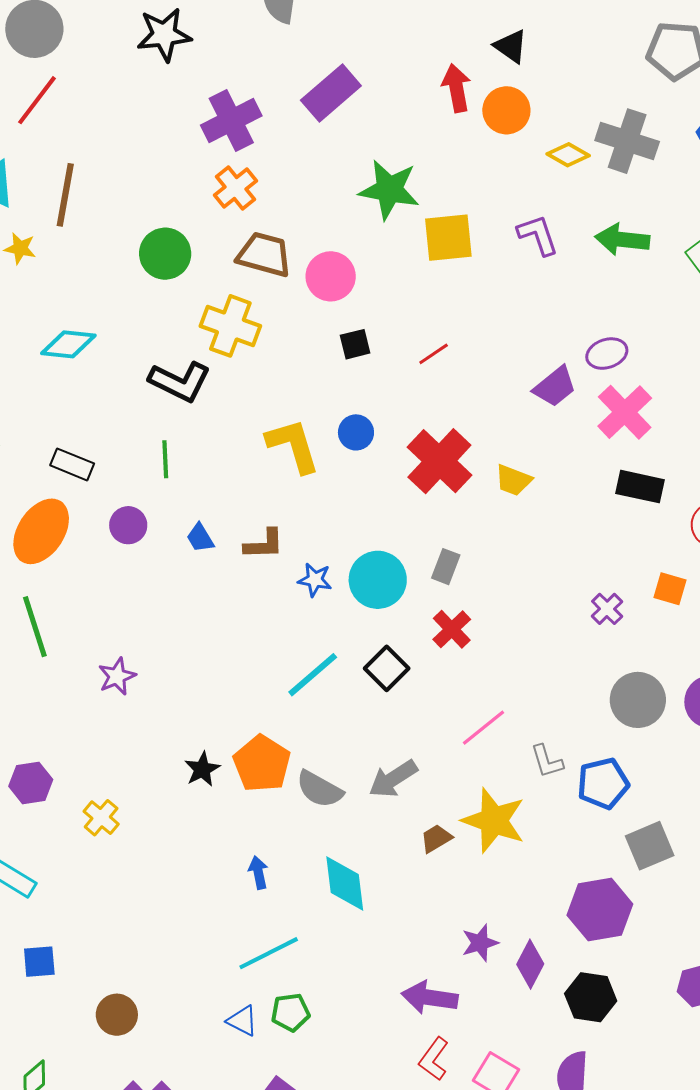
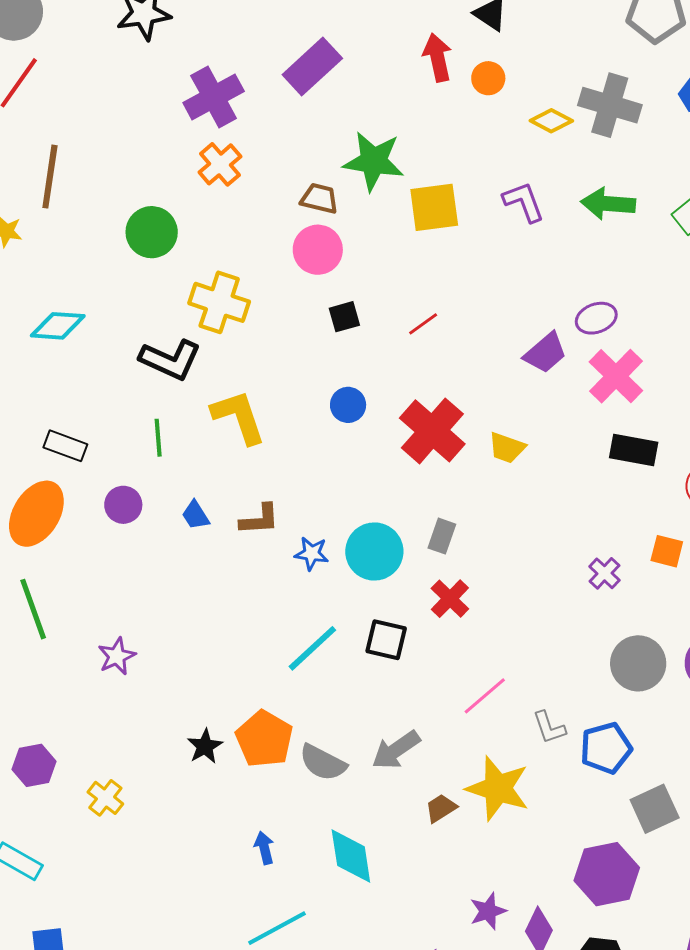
orange circle: (506, 110) -> (488, 78), size x0.7
brown trapezoid: (264, 254) -> (319, 198), moved, size x0.7
yellow L-shape: (293, 446) -> (239, 417), moved
black square: (387, 668) -> (386, 640), turned -30

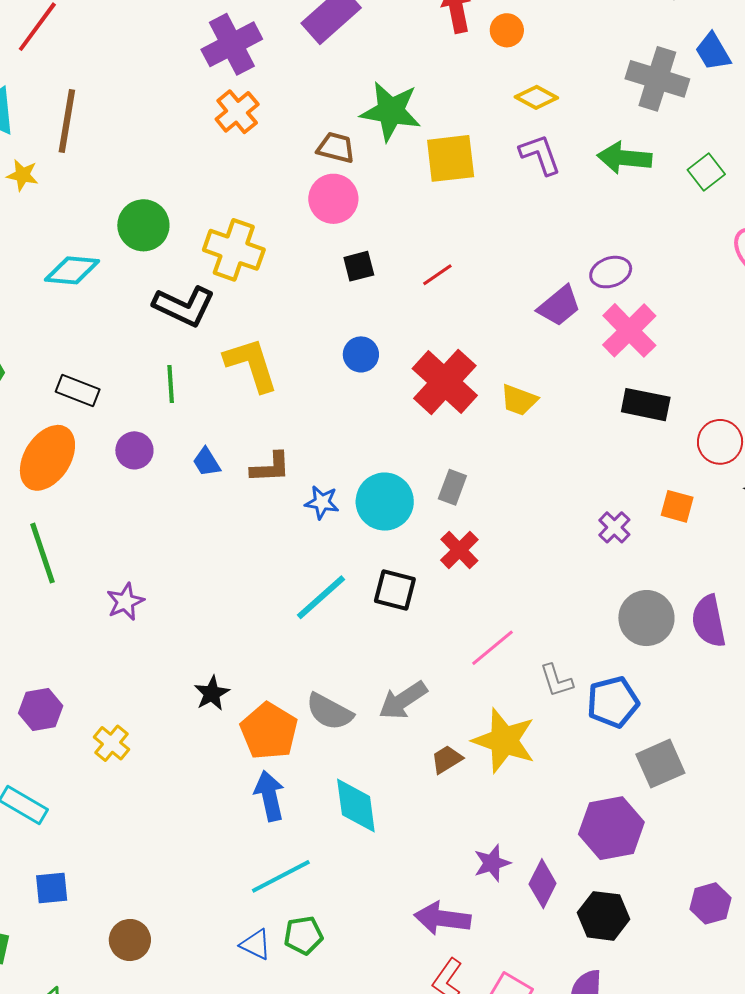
gray cross: (610, 105) -> (657, 79), moved
yellow diamond: (551, 121) -> (536, 97), moved
green circle: (152, 232) -> (143, 225), moved
orange pentagon: (264, 739) -> (269, 731), moved
blue arrow: (264, 848) -> (269, 796), size x1.5

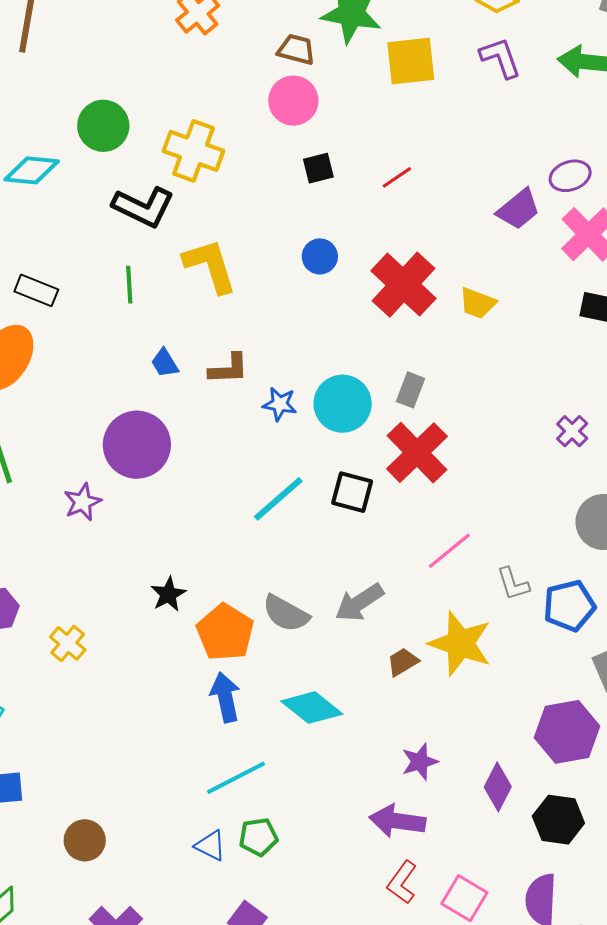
purple circle: (134, 450) -> (137, 445), moved, size x1.8
red cross: (459, 550) -> (417, 453), size x1.6
cyan diamond: (356, 806) -> (312, 708), turned -44
purple star: (492, 863) -> (420, 762), moved

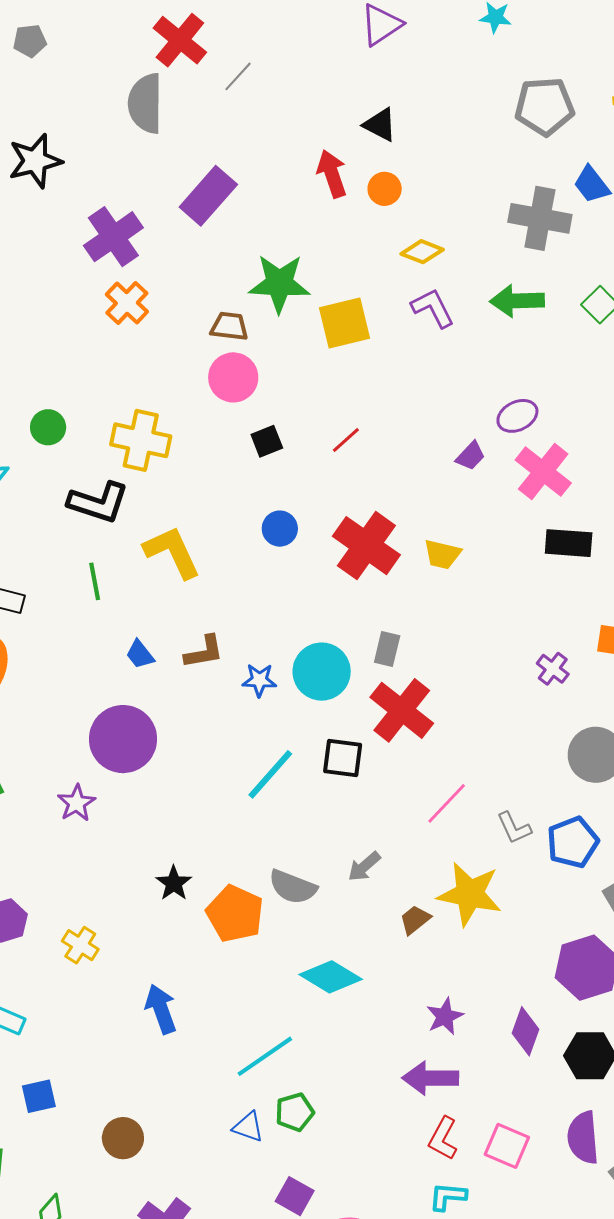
green circle: (103, 126) -> (48, 427), size x0.7
purple trapezoid: (518, 209) -> (471, 456), size x0.7
gray arrow: (359, 603) -> (364, 867), size x0.7
blue arrow: (225, 697) -> (161, 1009), moved

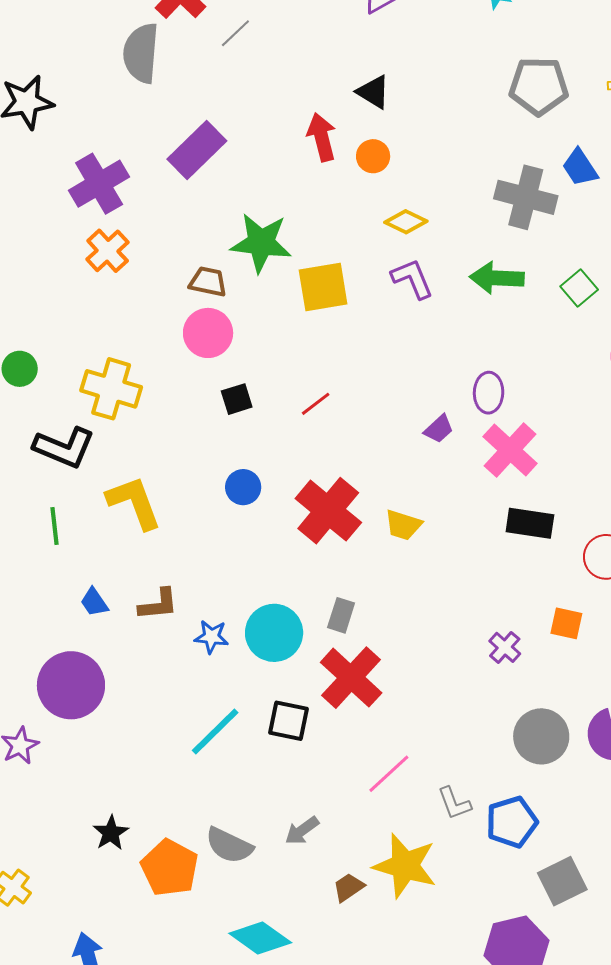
purple ellipse: (517, 416) -> (489, 393), turned -66

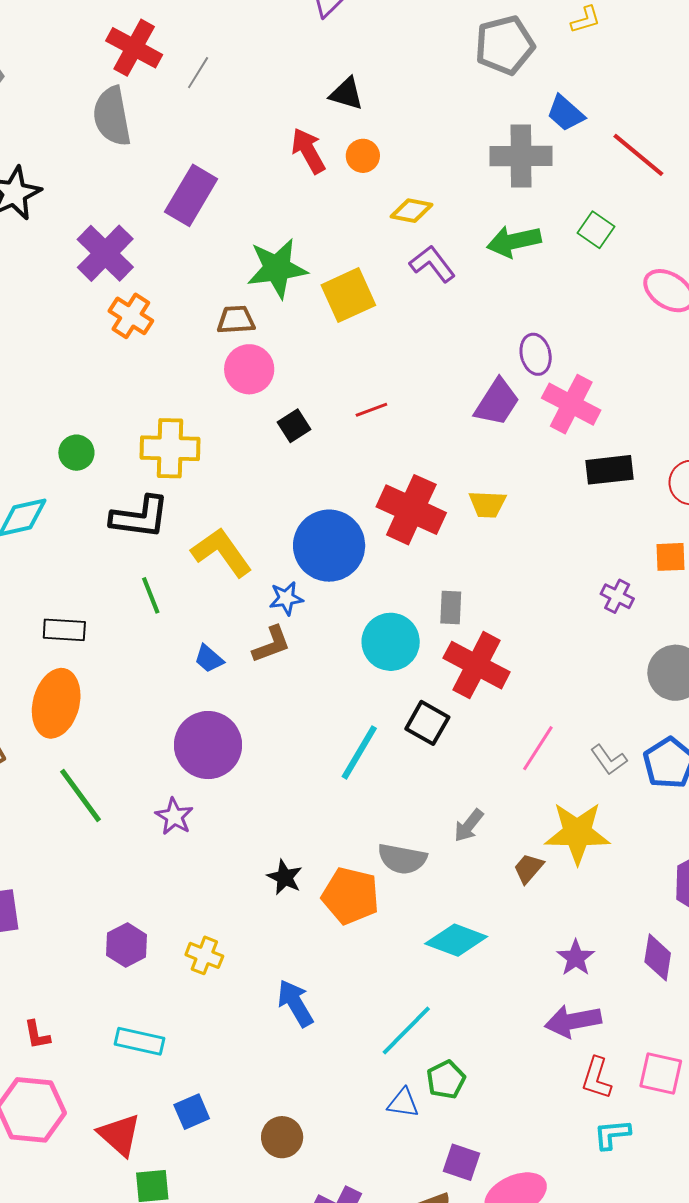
red line: (316, 404) -> (371, 410), turned 32
purple trapezoid: (439, 429) -> (497, 402), size x1.6
blue circle: (243, 487) -> (329, 546), moved, size x2.0
blue star: (211, 637) -> (286, 598), moved
black square: (289, 721) -> (427, 723), turned 33

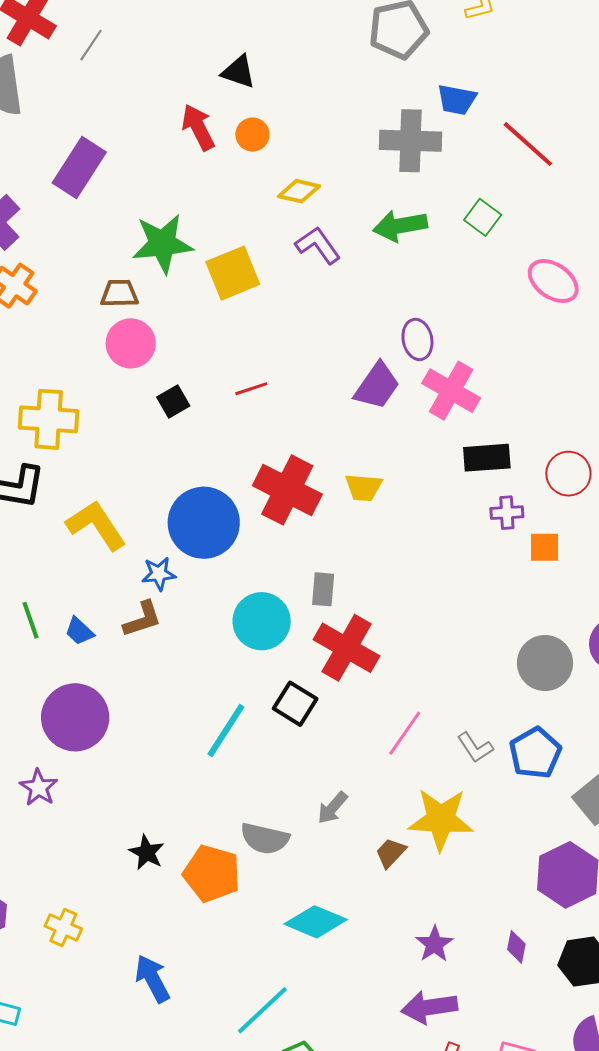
blue trapezoid: (566, 113) -> (457, 100), turned -33
green line: (151, 595) -> (31, 620), moved
purple cross: (617, 596) -> (507, 513), moved, turned -32
purple diamond: (658, 957) -> (516, 947), size x0.7

